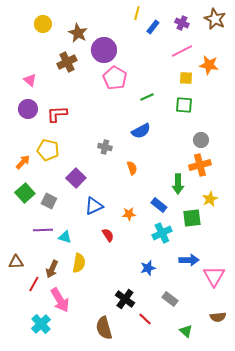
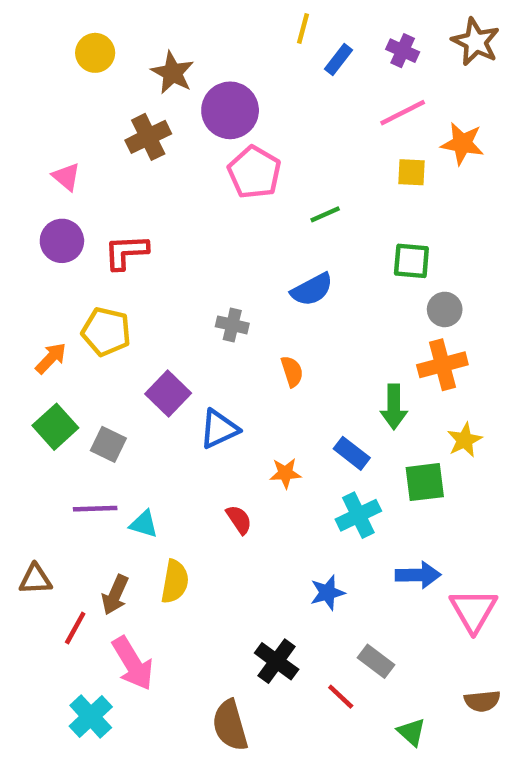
green square: (184, 105) -> (411, 261), moved
blue triangle: (94, 206) -> (219, 429), moved
red line: (145, 319) -> (341, 697), moved

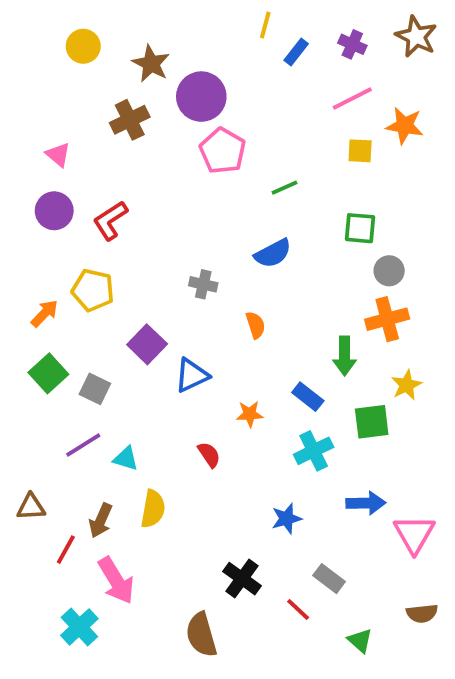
red L-shape: (126, 252) -> (110, 220), turned -30
purple line: (95, 509) -> (83, 445), turned -30

